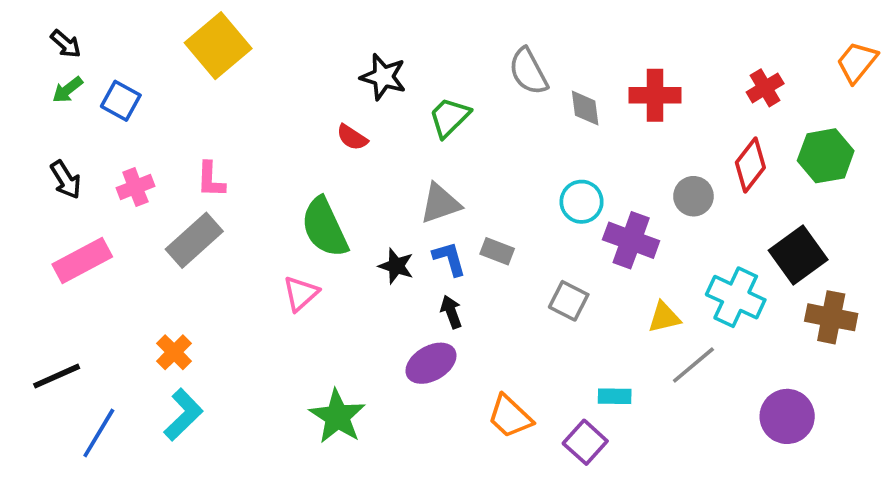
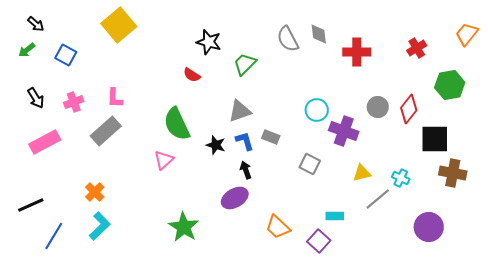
green arrow: (68, 90) -> (27, 50), moved
gray diamond: (585, 108) -> (319, 34), moved
red diamond: (750, 165) -> (409, 109), moved
black square: (798, 255) -> (435, 139), turned 36
cyan cross: (736, 297) -> (401, 178), moved, size x0.6

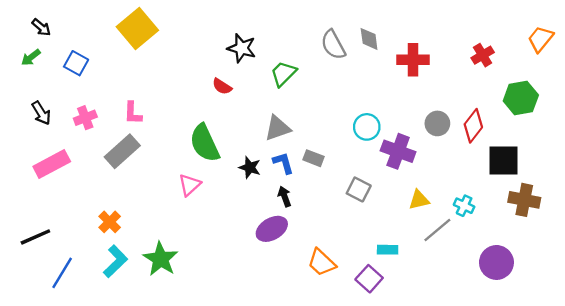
green star: (184, 227) -> (161, 259), moved

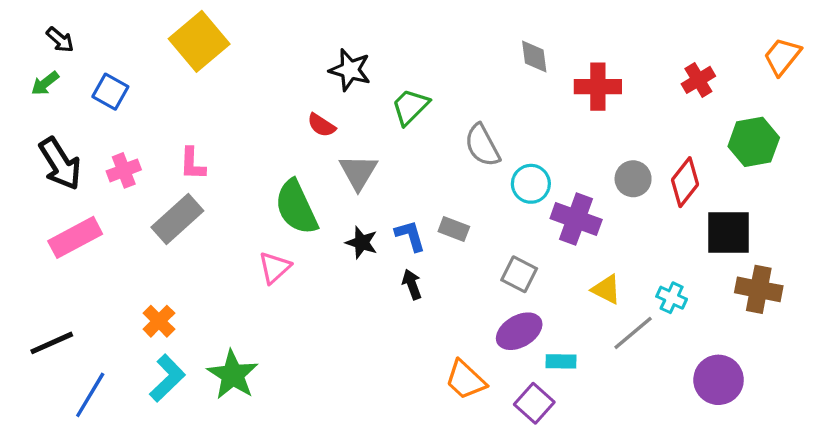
gray semicircle: (333, 45) -> (482, 145), moved
black arrow: (41, 113) -> (60, 164), size x1.5
gray triangle: (278, 128) -> (358, 172), moved, turned -40
yellow triangle: (419, 200) -> (606, 289), turned 40
purple ellipse: (272, 229) -> (519, 331), moved

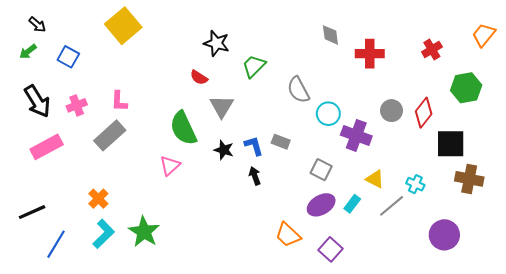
cyan rectangle: (561, 361) -> (352, 204), moved, turned -54

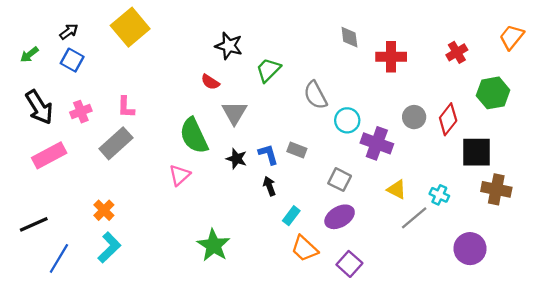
black arrow: (37, 25) -> (69, 32), moved, turned -78
cyan rectangle: (352, 204) -> (291, 216), moved
green star: (144, 232) -> (214, 245), moved

